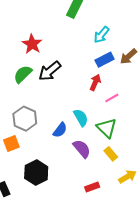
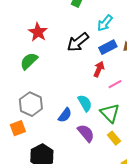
black arrow: (50, 71) -> (78, 42), moved

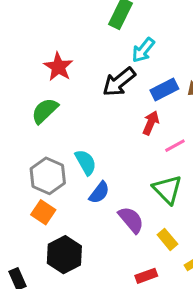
cyan arrow: (105, 23) -> (143, 50), moved
cyan semicircle: (85, 103) -> (86, 162), moved
orange square: (18, 128) -> (43, 212), moved, turned -35
yellow rectangle: (114, 138) -> (167, 239), moved

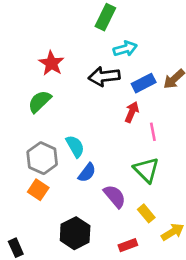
cyan arrow: (143, 50) -> (125, 49), turned -145
black arrow: (119, 82) -> (104, 76), turned 32
pink line: (175, 146) -> (153, 132), turned -72
black hexagon: (64, 255) -> (75, 233), moved

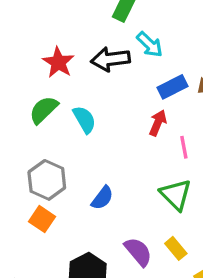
cyan arrow: (125, 49) -> (150, 44), turned 60
black arrow: (104, 76) -> (110, 59), moved
cyan semicircle: (75, 146) -> (84, 120), moved
purple semicircle: (115, 196) -> (138, 252), moved

